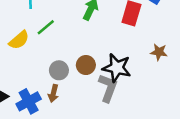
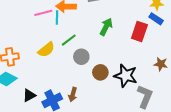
gray circle: (59, 70) -> (81, 57), moved
gray L-shape: (108, 88) -> (145, 97), moved

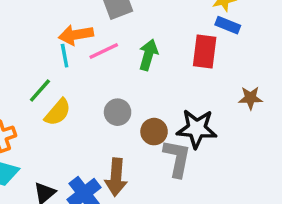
pink line: (43, 13) -> (104, 51), moved
green line: (69, 40) -> (40, 91), moved
brown arrow: (73, 95) -> (116, 177), size x1.5
gray L-shape: (145, 97) -> (177, 158), moved

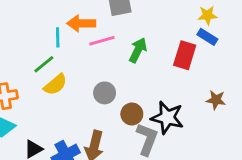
cyan line: (65, 56) -> (58, 37), moved

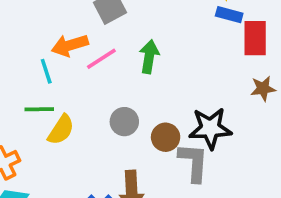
red rectangle: (185, 55) -> (255, 38), moved
green line: (44, 64) -> (39, 109), turned 55

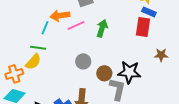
red rectangle: (255, 38) -> (143, 27), moved
cyan line: (46, 71) -> (45, 28), turned 32
yellow semicircle: (61, 130) -> (33, 62), moved

